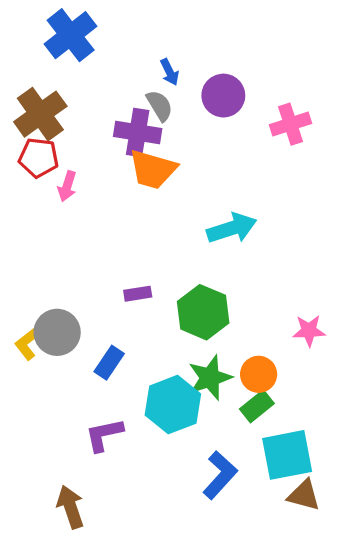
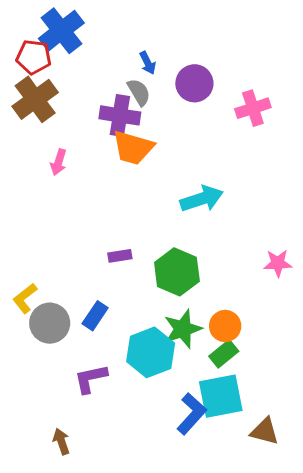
red pentagon: (39, 158) -> (34, 57), moved
pink star: (309, 331) -> (278, 263), moved
gray circle: (57, 332) -> (50, 323), moved
cyan square: (287, 455) -> (221, 396), moved
brown arrow: (71, 507) -> (61, 442), size x0.7

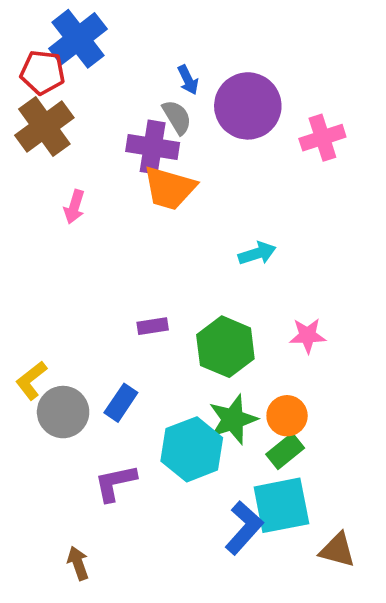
purple circle: (194, 83) -> (248, 106), size x1.4
cyan arrow: (202, 199) -> (257, 253), size x0.7
pink star: (278, 263) -> (308, 336), moved

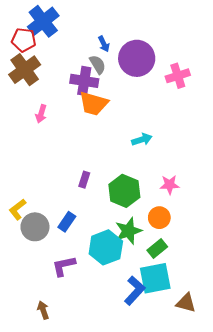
purple rectangle: (153, 326) -> (84, 180), turned -63
orange circle: (287, 416) -> (159, 218), moved

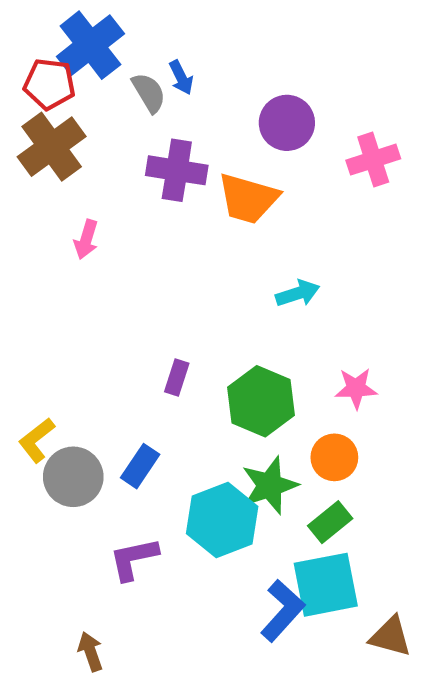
blue arrow: (104, 44) -> (181, 78), moved
purple circle: (137, 58) -> (287, 123), size x0.7
gray semicircle: (98, 64) -> (149, 93), moved
orange trapezoid: (94, 104) -> (248, 198), moved

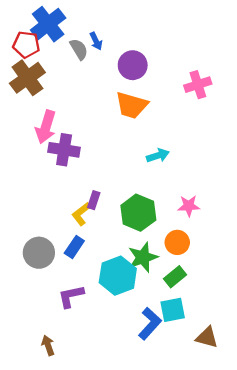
purple circle: (287, 123) -> (133, 65), moved
purple cross: (177, 170) -> (64, 150), moved
pink arrow: (86, 239) -> (46, 127), size x1.6
yellow L-shape: (37, 440) -> (81, 214), moved
cyan square: (326, 585) -> (173, 310), size x0.7

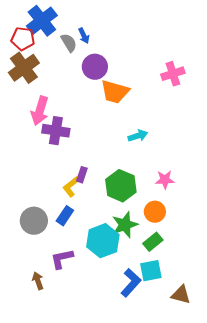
purple circle: (133, 65) -> (95, 67), moved
brown arrow: (48, 345) -> (38, 281), moved

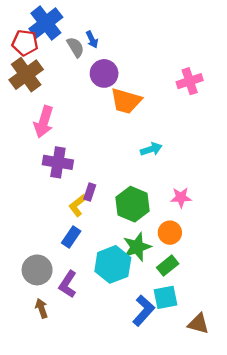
purple cross: (56, 131) -> (58, 162), moved
gray circle: (34, 221) -> (37, 270), moved
purple L-shape: (62, 259) -> (68, 284), turned -45

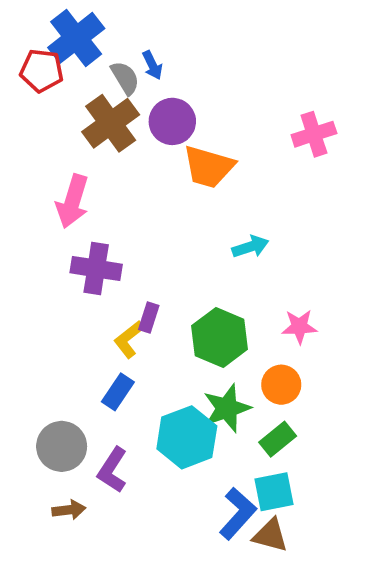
brown cross: (26, 75) -> (111, 123), moved
brown arrow: (41, 308) -> (69, 510), turned 102
brown triangle: (198, 324) -> (270, 535), moved

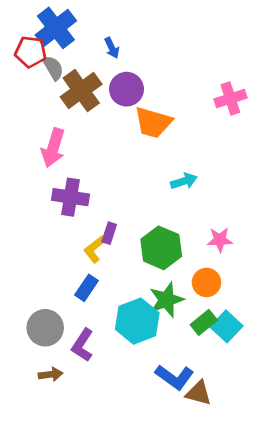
gray semicircle: (125, 78) -> (53, 68), moved
cyan square: (274, 492) -> (226, 326), moved, turned -36
blue L-shape: (238, 514) -> (174, 377), turned 84

